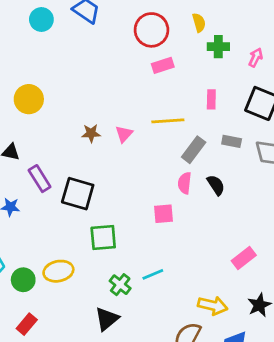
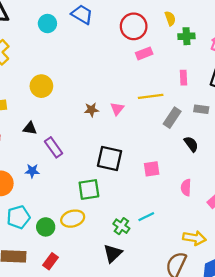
pink semicircle: (185, 183) -> (186, 188), moved
black square: (78, 194) -> (110, 158), moved
green square: (103, 238) -> (89, 189), moved

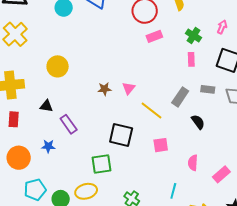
green cross: (186, 36) -> (193, 35), moved, turned 35
yellow line: (151, 96) -> (151, 110), moved, turned 45
cyan line: (146, 217) -> (173, 191), moved, turned -49

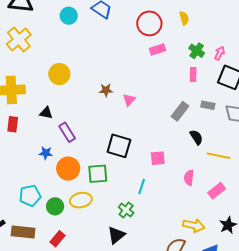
pink arrow: (222, 27) -> (220, 53), moved
brown star: (104, 89) -> (106, 90), moved
yellow line: (151, 110) -> (218, 156), moved, turned -30
orange circle: (19, 158) -> (68, 169), moved
cyan line: (173, 191) -> (142, 187), moved

